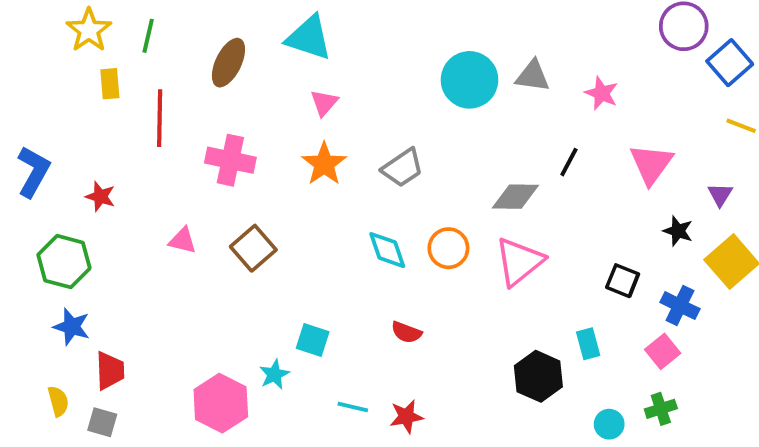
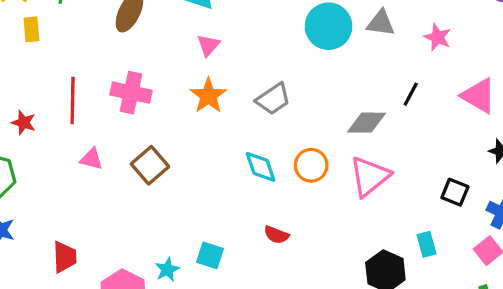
red line: (160, 118) -> (73, 100), moved
pink triangle: (651, 164) -> (479, 96), turned -36
cyan square: (313, 340) -> (210, 255), moved
red trapezoid: (110, 371) -> (65, 257), moved

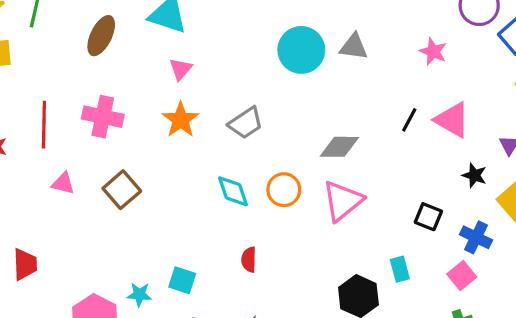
pink star: (438, 37) -> (433, 52), moved
black line: (411, 94) -> (409, 120), moved
red semicircle: (276, 235) -> (249, 260), turned 70
red trapezoid: (65, 257) -> (25, 264), moved
cyan star: (167, 270) -> (139, 295), turned 30

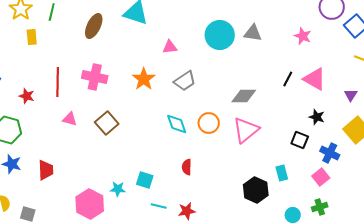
pink triangle: (181, 69) -> (170, 47), moved, turned 42
black star: (474, 175) -> (317, 117), moved

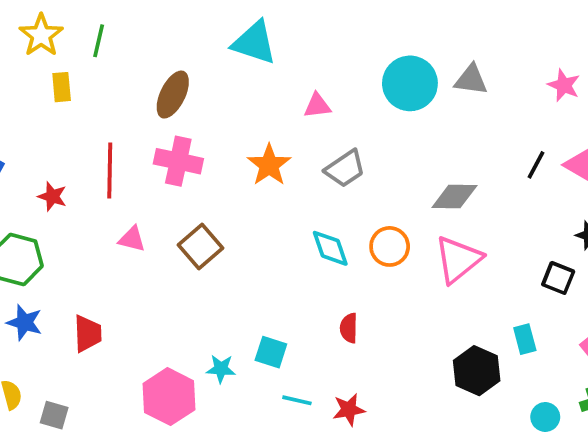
brown ellipse: (94, 26) -> (173, 95), moved

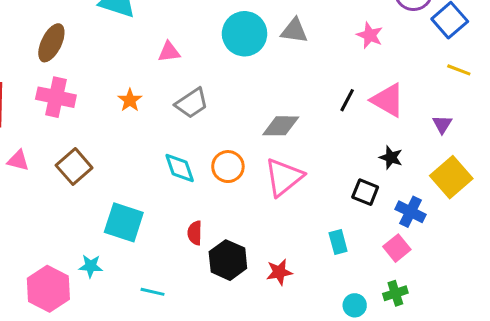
orange star: (269, 165) -> (130, 100), size x0.7
cyan square: (271, 352) -> (124, 222), moved, size x1.5
black hexagon: (477, 371) -> (228, 260), moved
red star: (349, 410) -> (279, 272), moved

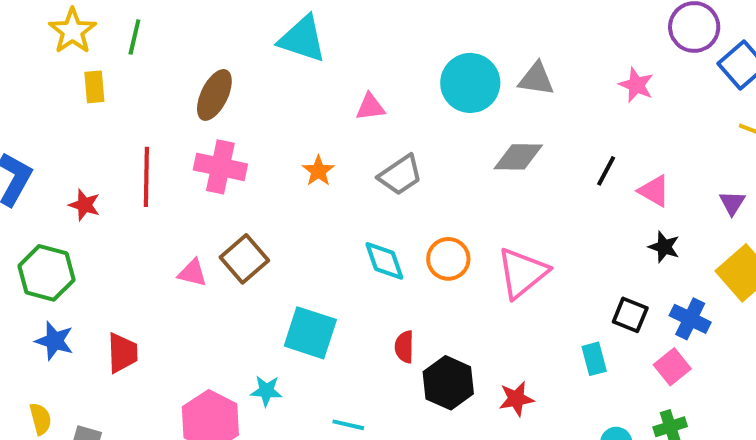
pink triangle: (388, 100) -> (654, 191), moved, size x0.7
gray diamond: (281, 126) -> (518, 157), moved
pink triangle: (18, 160) -> (192, 273), moved
black square: (365, 192) -> (630, 315), moved

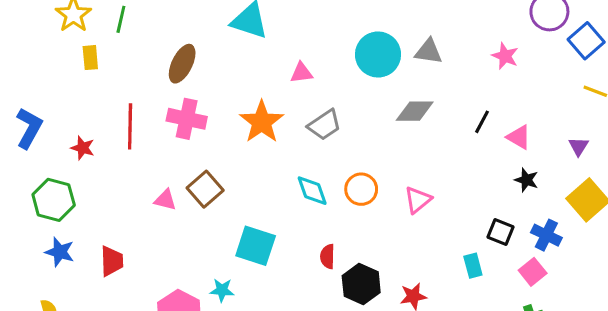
orange star: (318, 171) -> (262, 122), size x1.8
pink triangle: (522, 273) -> (418, 200), size x0.7

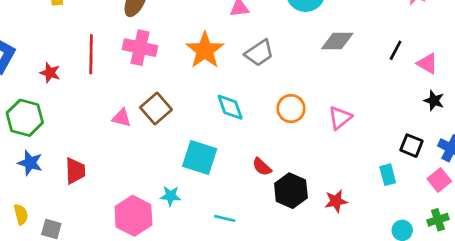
cyan diamond: (312, 191) -> (230, 107), moved
red semicircle: (328, 257) -> (262, 167), turned -48

